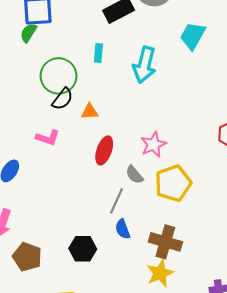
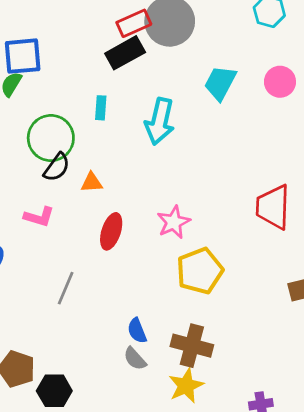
gray semicircle: (134, 175) -> (135, 359), moved
gray line: (116, 201) -> (66, 288), moved
black hexagon: (83, 249) -> (54, 391), moved

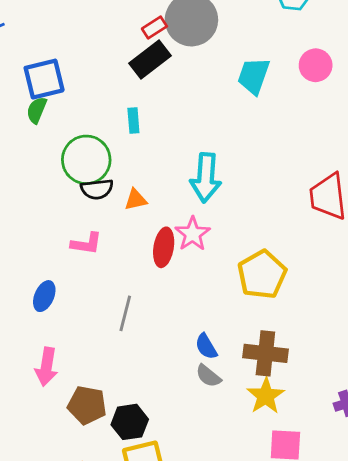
red rectangle: (134, 23) -> (154, 28), size x0.7
cyan arrow: (160, 121) -> (206, 178), moved
black semicircle: (57, 167) -> (97, 189), turned 56
pink star: (174, 222) -> (193, 234), moved

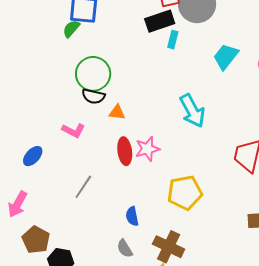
cyan rectangle: (133, 121) -> (173, 40), moved
cyan arrow: (206, 178) -> (192, 111), moved, turned -52
red ellipse: (164, 247) -> (125, 151), turned -36
blue semicircle: (206, 346) -> (132, 216), moved

